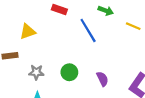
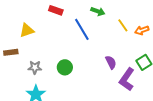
yellow line: (133, 26) -> (123, 25), turned 32
purple semicircle: (102, 79) -> (111, 62), moved

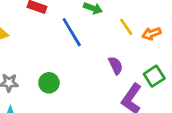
purple semicircle: (111, 62) -> (116, 65), moved

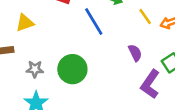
green circle: (49, 83) -> (72, 69), size x1.5

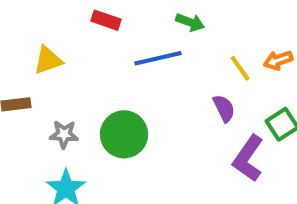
yellow line: (145, 16) -> (240, 68), moved
blue line: (94, 22) -> (158, 58), turned -72

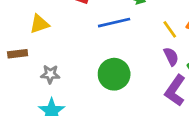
purple semicircle: (224, 108) -> (171, 57), moved
green circle: (124, 134) -> (114, 74), moved

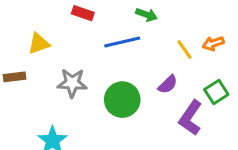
purple semicircle: (171, 57) -> (168, 84), moved, turned 72
gray star: (50, 74) -> (72, 83), moved, size x1.4

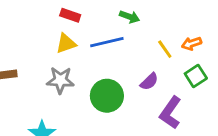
yellow triangle: (39, 43) -> (66, 43), moved
green square: (216, 92) -> (196, 76), moved

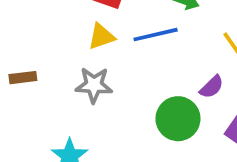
green circle: (107, 96) -> (178, 119), moved

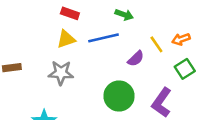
purple semicircle: (212, 87) -> (136, 59), moved

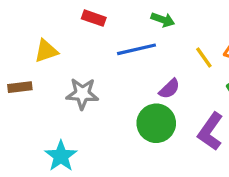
yellow triangle: (66, 39) -> (46, 51), moved
purple semicircle: (136, 59) -> (169, 89), moved

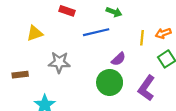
yellow line: (204, 58) -> (142, 38), turned 40
brown rectangle: (20, 87) -> (20, 75), moved

